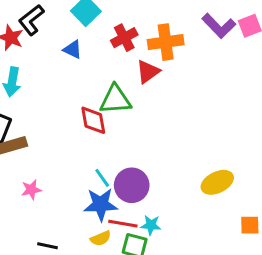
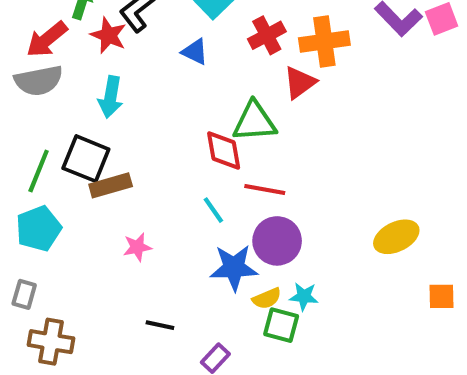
cyan line: (102, 178) -> (213, 210), moved
red line: (123, 224) -> (265, 190), moved
yellow semicircle: (101, 238) -> (267, 298), moved

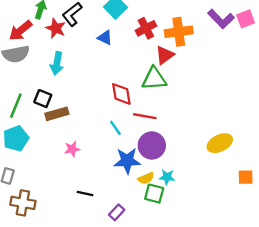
green triangle: (254, 122) -> (154, 79), moved
black square: (86, 159) -> (43, 99), size x0.7

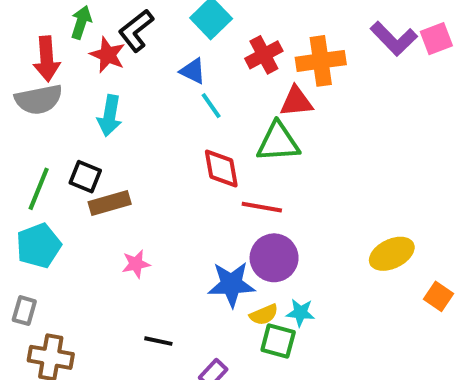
red arrow: (21, 31) -> (47, 59), turned -55
red triangle: (165, 55) -> (296, 102), turned 30
cyan line: (115, 128) -> (211, 106), moved
orange square: (246, 177) -> (438, 296), moved, turned 35

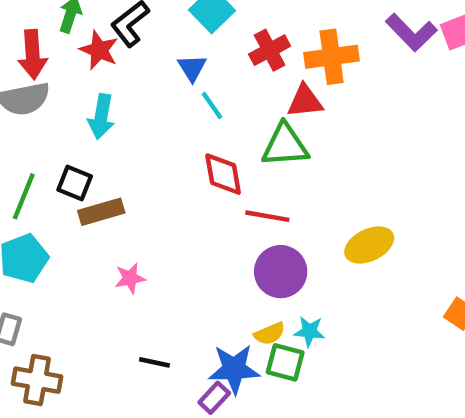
blue triangle: (193, 71) -> (192, 68), turned 32
yellow ellipse: (392, 254) -> (369, 245), moved
blue star: (231, 284) -> (234, 369), moved

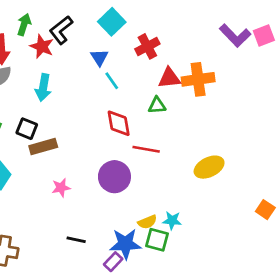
orange cross: (332, 57) -> (198, 79), moved
green triangle: (285, 145) -> (157, 105), size x0.6
purple circle: (281, 272) -> (114, 177), moved

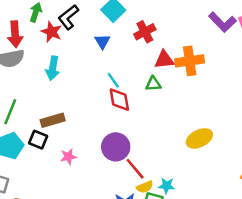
cyan line: (112, 81) -> (113, 80), moved
black square: (27, 129) -> (38, 140), moved
red line: (146, 149) -> (135, 169), moved, turned 40

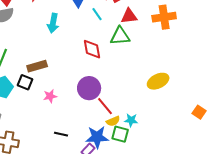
orange cross: (190, 61) -> (164, 17), moved
cyan arrow: (53, 68) -> (53, 23), moved
cyan line: (113, 80) -> (97, 14), moved
green triangle: (153, 84) -> (120, 36), size x1.5

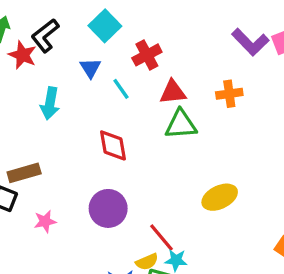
orange cross: (164, 17) -> (229, 94), size x0.7
green triangle: (120, 36) -> (181, 124), moved
red line: (105, 106) -> (161, 238), moved

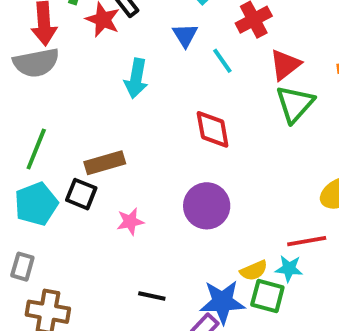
red triangle: (173, 92) -> (285, 65), turned -32
green triangle: (181, 124) -> (295, 104), turned -44
red line: (161, 238) -> (307, 241), moved, turned -60

